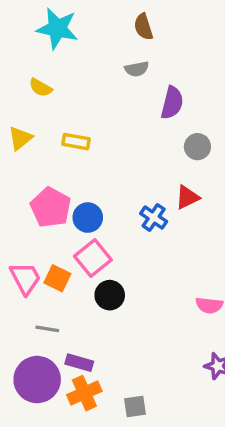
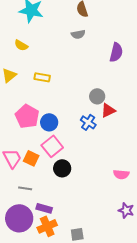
purple semicircle: (172, 103) -> (116, 52), moved
gray circle: (197, 147) -> (97, 96), moved

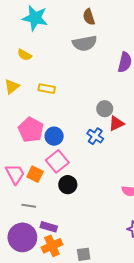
gray semicircle: (78, 34) -> (85, 43), size x1.6

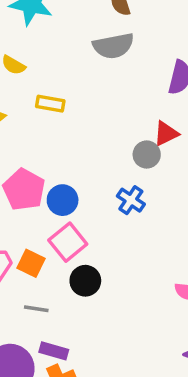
yellow rectangle: (47, 89) -> (50, 104), moved
red triangle: (116, 123) -> (166, 133), moved
gray line: (29, 206) -> (36, 309), moved

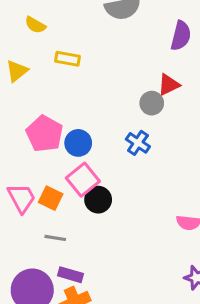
black circle: (85, 281) -> (98, 200), moved

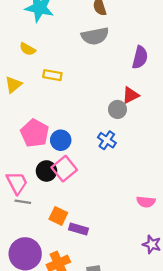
orange square: (51, 198) -> (58, 216), moved
black circle: (98, 200) -> (46, 171), moved
gray line: (55, 238) -> (23, 202), moved
purple rectangle: (71, 275) -> (78, 229), moved

